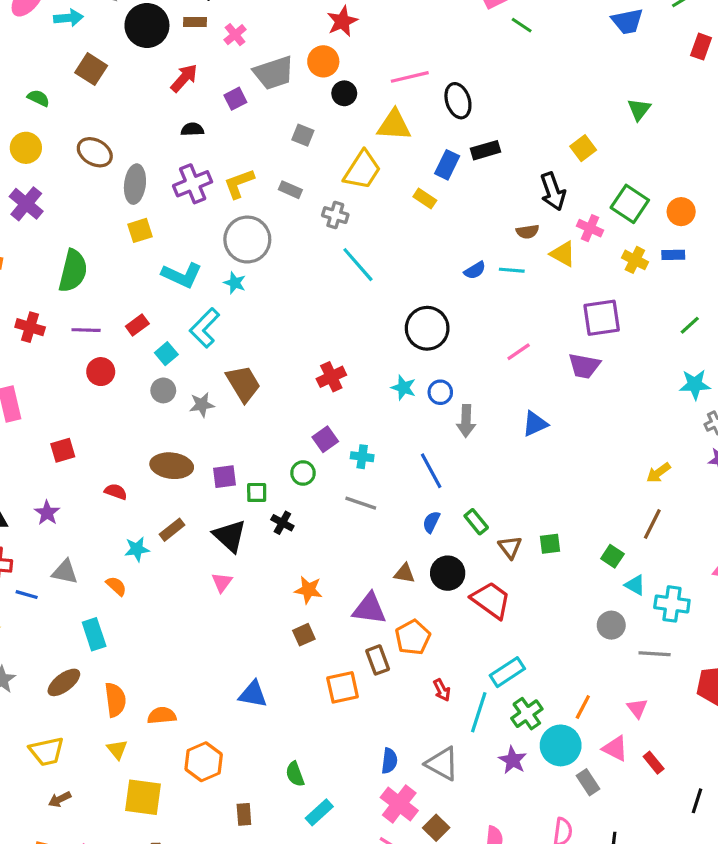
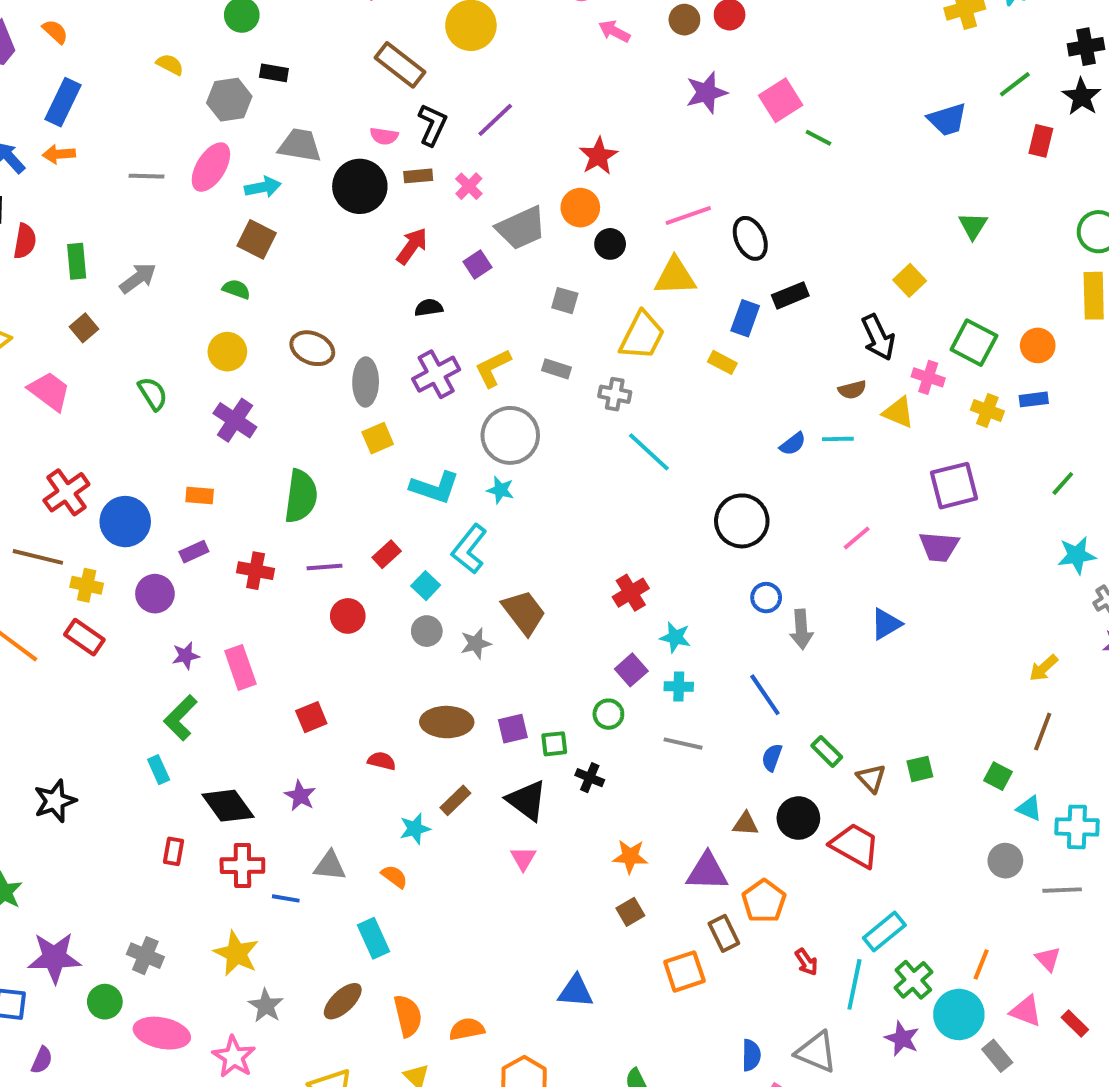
brown square: (91, 69) -> (257, 239), moved
cyan star: (403, 388) -> (675, 637), moved

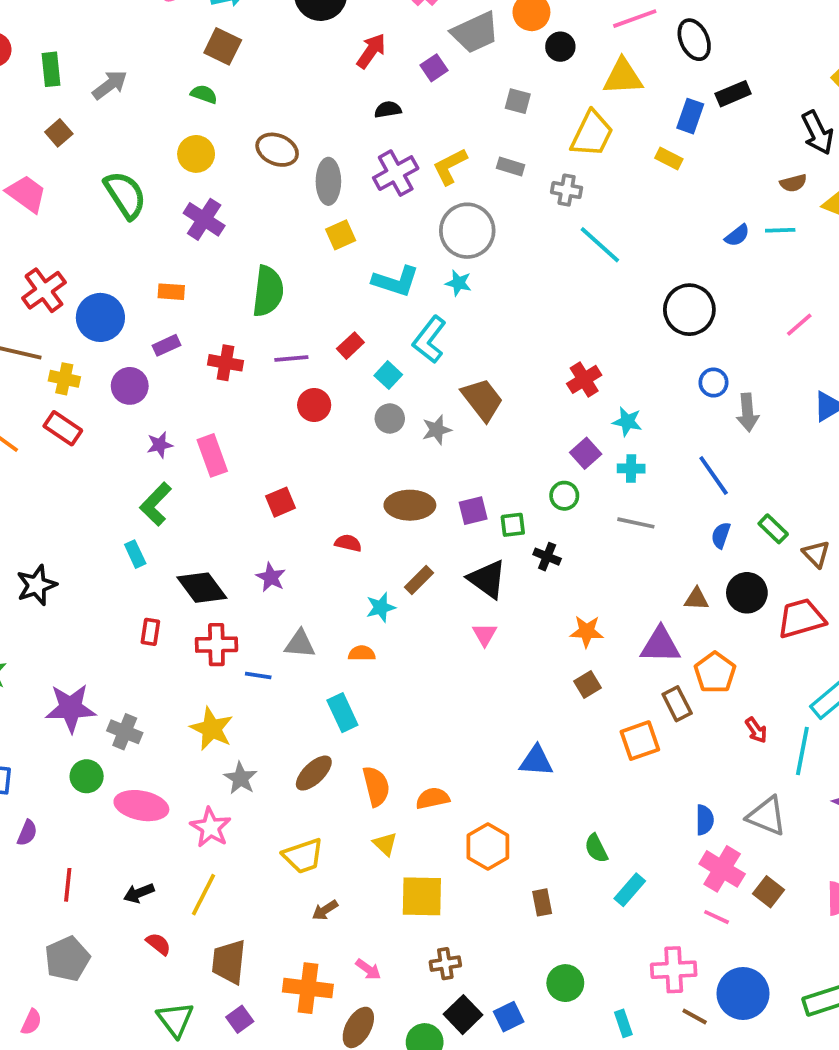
green semicircle: (153, 394) -> (125, 195), size x1.5
red trapezoid: (855, 845) -> (801, 618), turned -45
orange semicircle: (394, 877) -> (362, 653), turned -36
purple star: (54, 958) -> (71, 708), moved

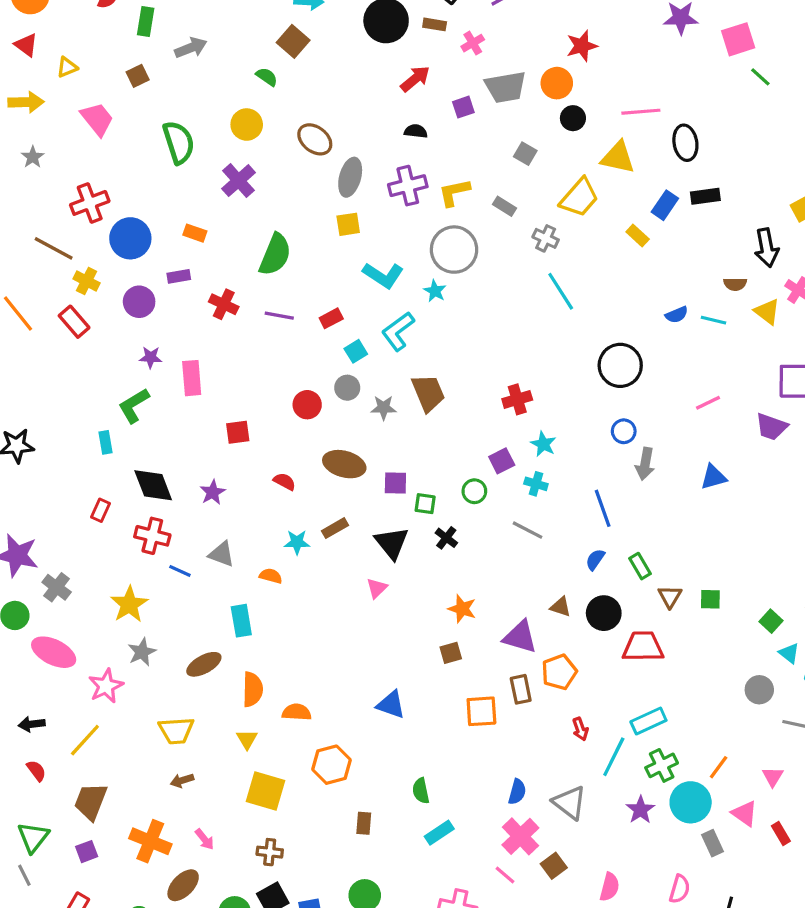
red circle: (314, 405) -> (307, 405), moved

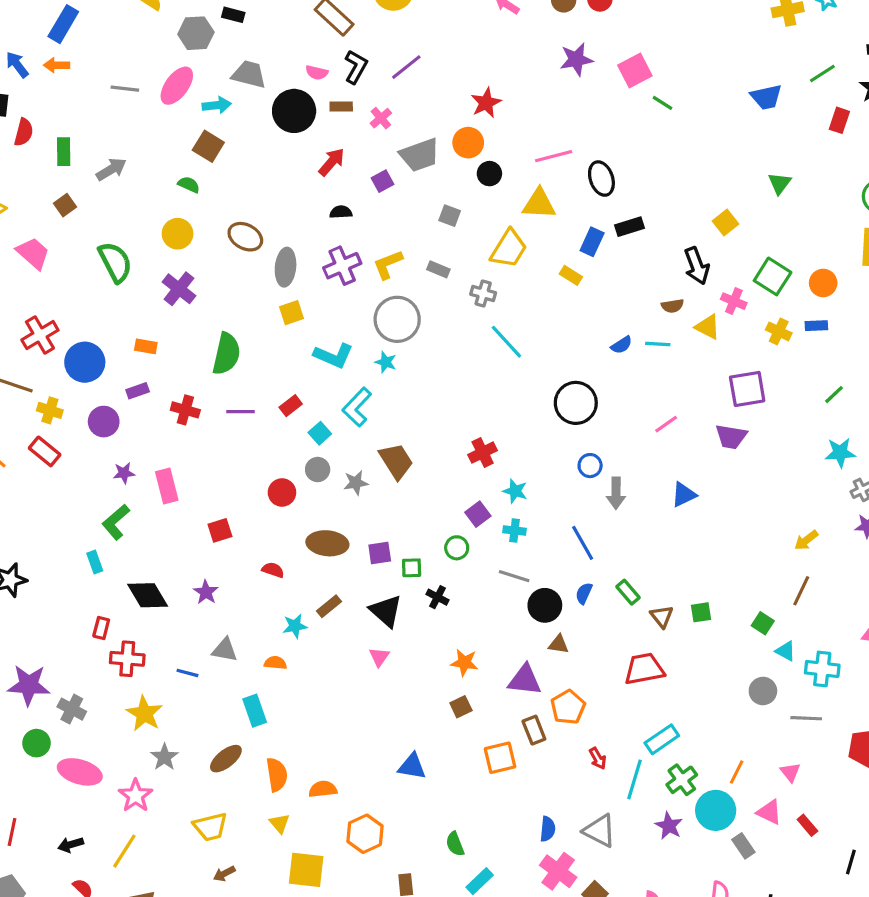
red cross: (152, 536) -> (127, 659), moved
black circle: (604, 613) -> (545, 605), moved

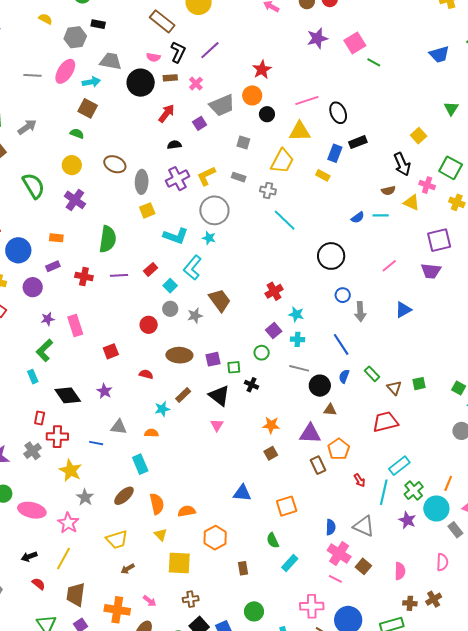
gray cross: (72, 709) -> (33, 451), moved, turned 30
orange square: (500, 758) -> (287, 506), moved

